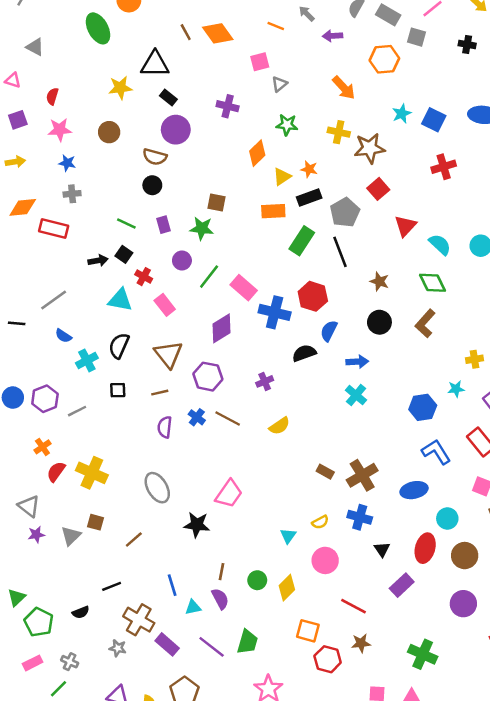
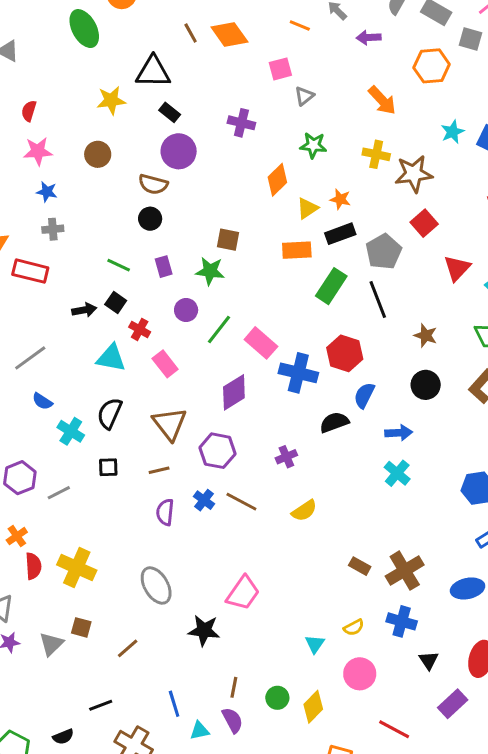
cyan cross: (87, 360) -> (71, 431), turned -30
red semicircle: (56, 472) -> (33, 566), turned 140

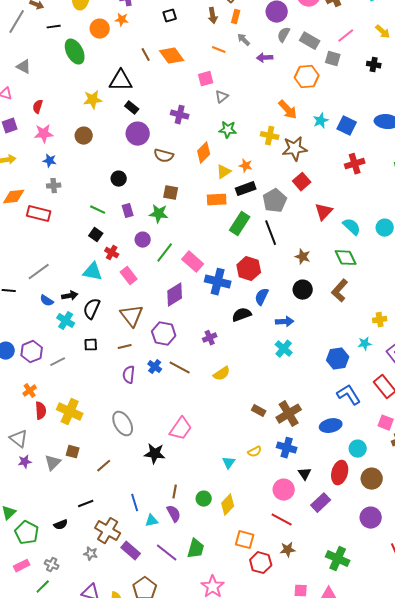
orange arrow: (382, 100) -> (288, 110), moved
brown semicircle: (153, 184) -> (164, 156), moved
black arrow: (84, 310) -> (70, 296), moved
pink circle: (360, 674) -> (284, 490), moved

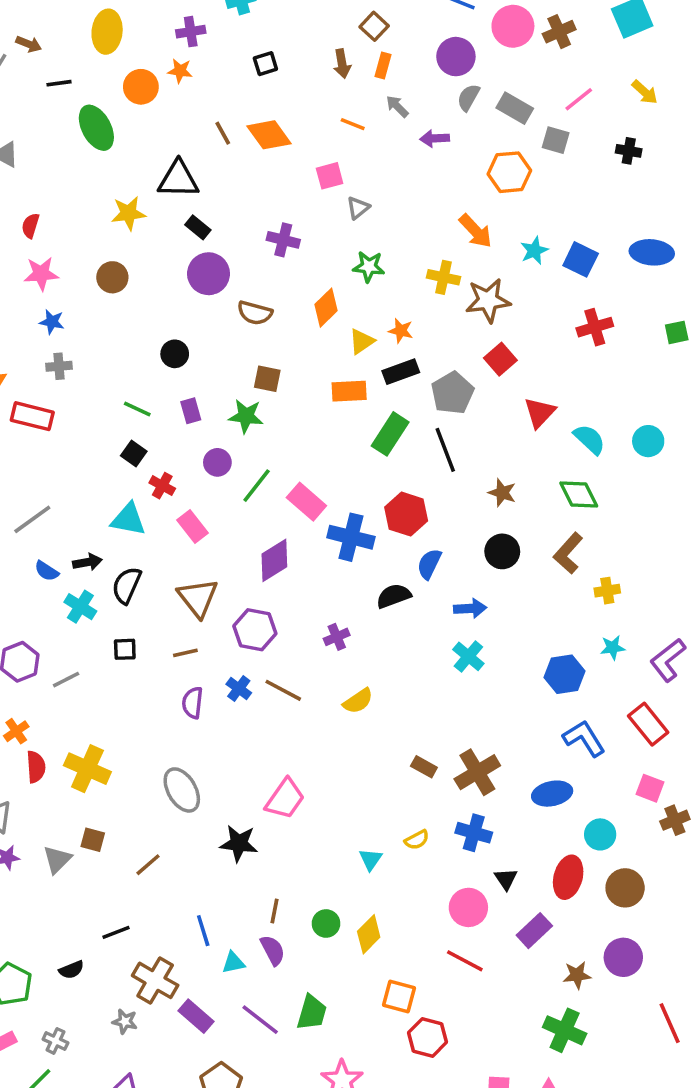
yellow cross: (380, 320) -> (607, 591), moved
brown star: (288, 550) -> (577, 975), moved

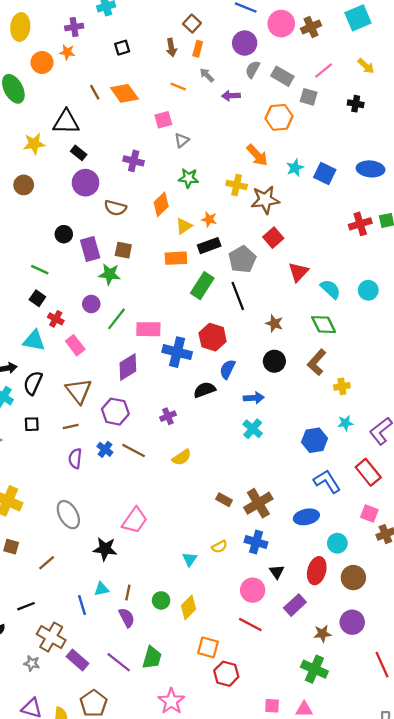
red cross: (595, 327) -> (360, 224), moved
purple rectangle: (191, 411) -> (90, 249), moved, size x1.5
pink rectangle: (306, 502) -> (148, 329), turned -40
cyan triangle: (233, 963) -> (102, 589), moved

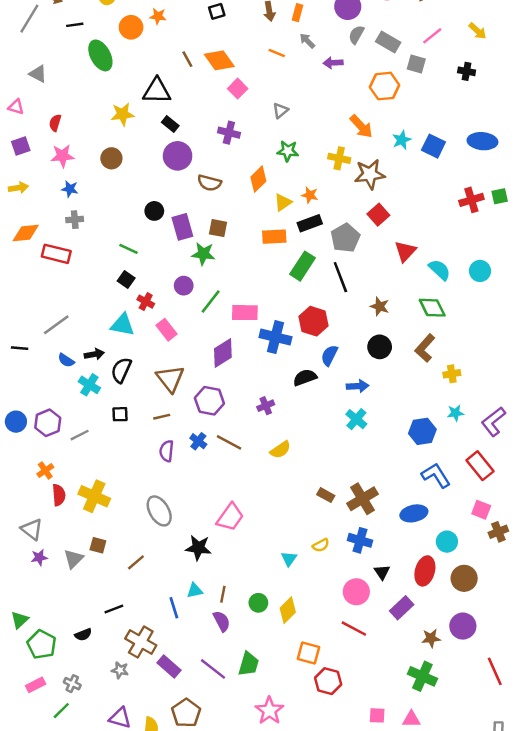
pink square: (163, 120) -> (238, 89), moved, turned -30

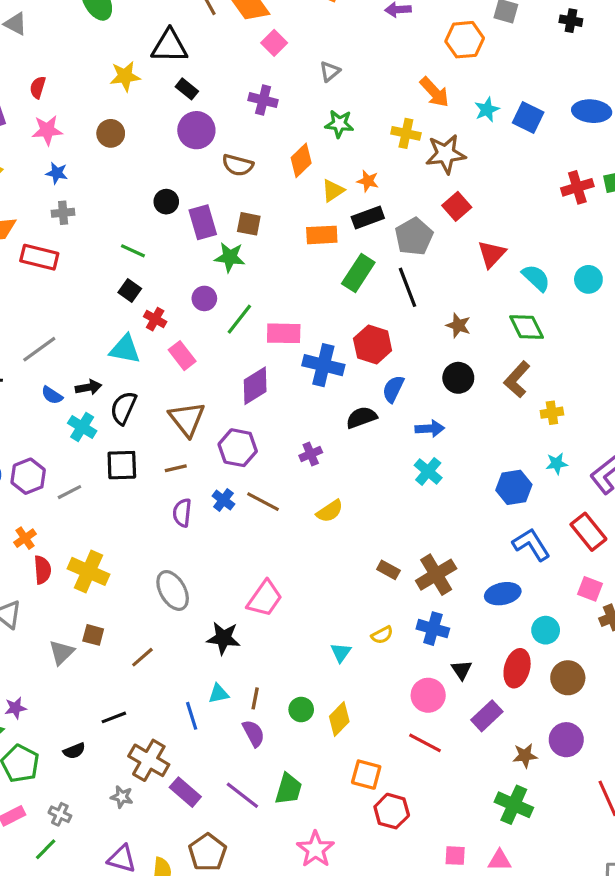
black square: (120, 414) -> (122, 465), size x1.5
purple star: (39, 557) -> (15, 708), moved

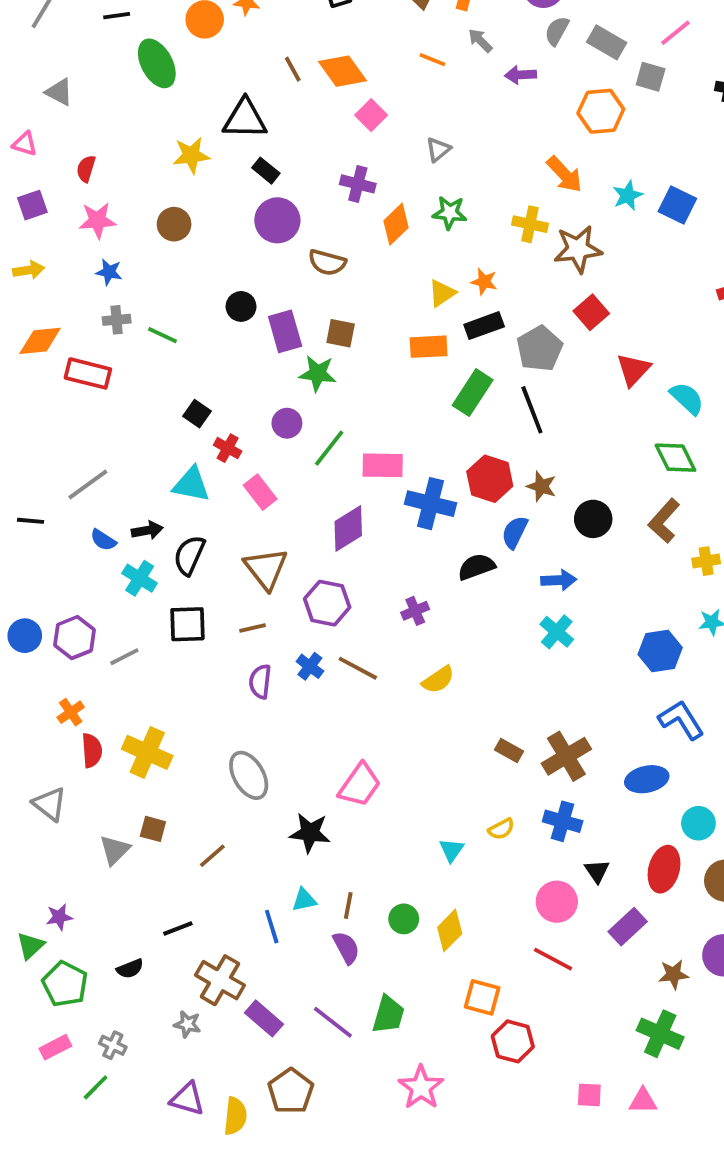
orange diamond: (301, 160) -> (396, 224), moved
green line: (133, 251) -> (163, 335), moved
brown star: (458, 325) -> (542, 486), moved

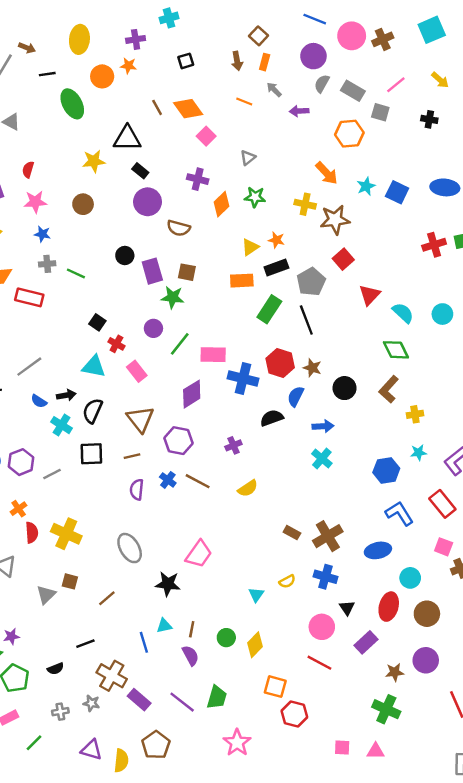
gray cross: (113, 1045) -> (60, 712), moved, turned -35

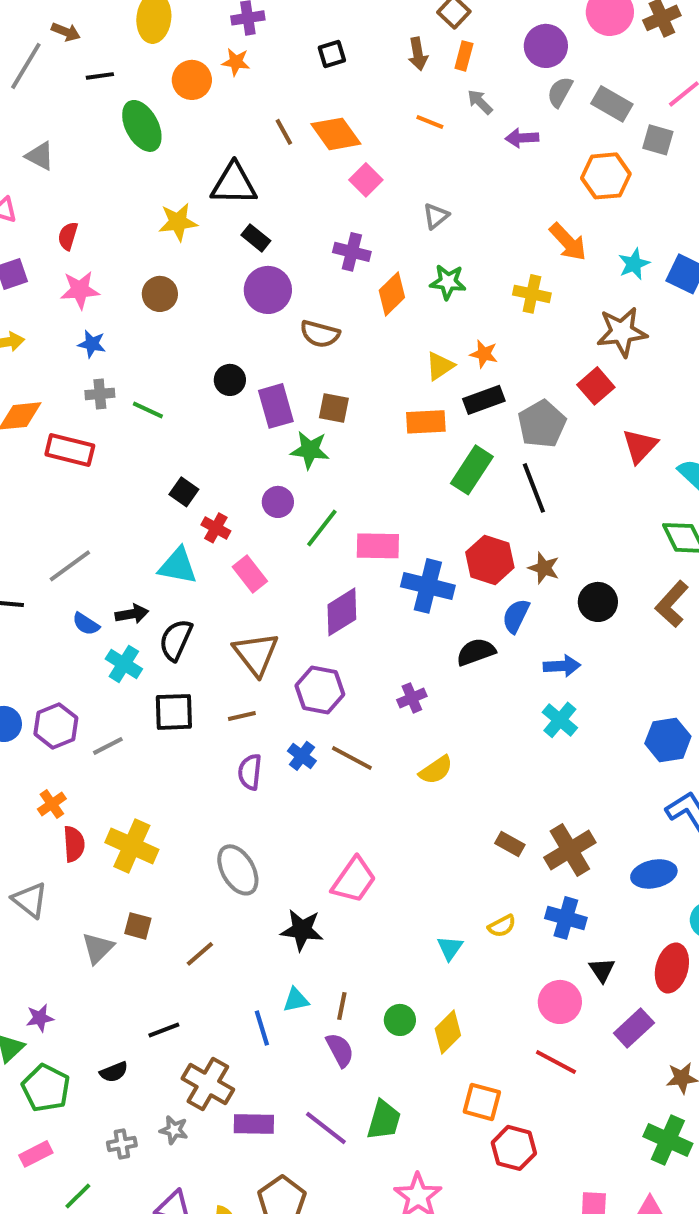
brown star: (335, 220) -> (622, 332), moved
purple rectangle: (139, 700) -> (254, 1124), turned -40

